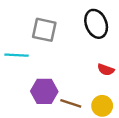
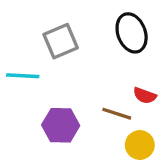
gray square: (44, 30) -> (61, 41), turned -35
brown line: (71, 103) -> (117, 114), moved

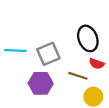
black ellipse: (132, 33) -> (88, 38), moved
gray square: (61, 41) -> (48, 54), moved

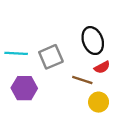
red semicircle: (97, 64) -> (102, 67), turned -48
purple hexagon: (41, 83) -> (24, 88), moved

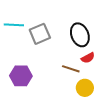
cyan line: (16, 53) -> (14, 25), moved
gray square: (51, 57) -> (40, 34), moved

